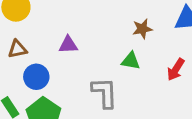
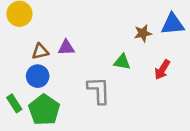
brown star: (142, 29) -> (143, 33), moved
brown triangle: (17, 49) -> (40, 51), moved

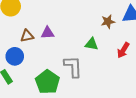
blue circle: (38, 76) -> (15, 56), moved
green pentagon: (44, 110) -> (47, 82), moved

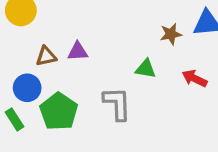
red arrow: (123, 50) -> (195, 78), turned 84
green pentagon: (47, 82) -> (59, 112), moved

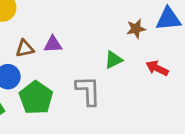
green triangle: (146, 69) -> (113, 60), turned -36

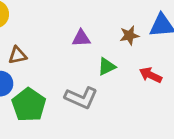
purple triangle: (53, 44) -> (81, 38), moved
gray L-shape: (88, 91) -> (81, 98), turned 116

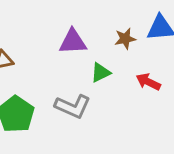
purple triangle: (81, 38) -> (73, 42), size x1.4

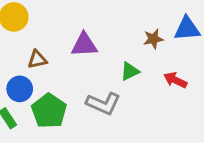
purple triangle: (73, 42) -> (84, 45), moved

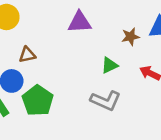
purple triangle: (84, 45) -> (80, 22), moved
gray L-shape: (103, 104) -> (106, 101), moved

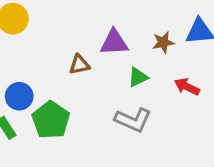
purple triangle: (80, 22) -> (114, 42), moved
brown triangle: (27, 55) -> (79, 65), moved

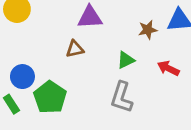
purple triangle: (114, 42) -> (90, 17), moved
gray L-shape: (133, 120) -> (122, 97), turned 84

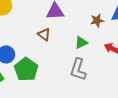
brown triangle: (75, 49) -> (44, 34), turned 48

